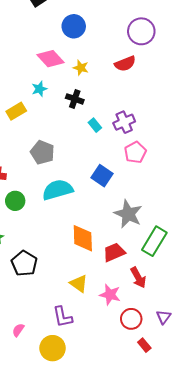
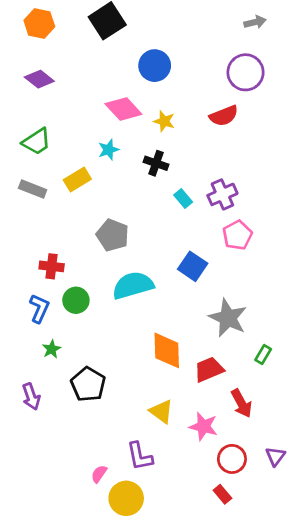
green rectangle: (154, 241) -> (263, 355), size x0.5
pink semicircle: (18, 330) -> (99, 474), moved
red rectangle: (144, 345) -> (222, 494), moved

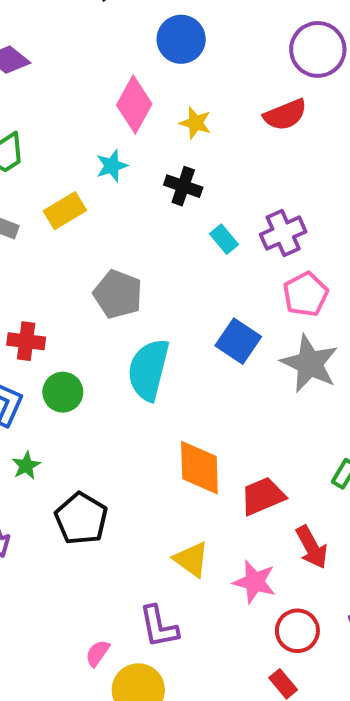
pink diamond: (123, 109) -> (134, 105), turned 72
cyan semicircle: (133, 285) -> (149, 370), turned -60
gray star: (228, 318) -> (310, 364), moved

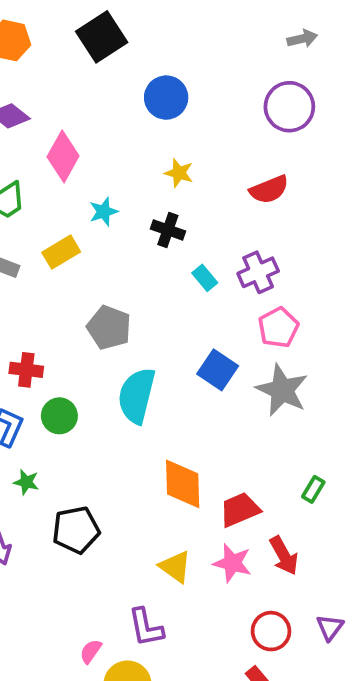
pink diamond: (134, 105) -> (63, 156), moved
red semicircle: (285, 115) -> (269, 190), moved
green star: (26, 466) -> (26, 482), turned -30
black pentagon: (81, 519) -> (76, 530), turned 30
pink star: (255, 582) -> (232, 563), moved

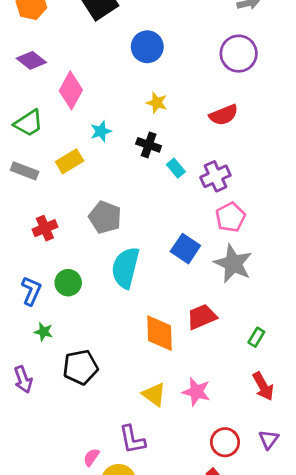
cyan rectangle: (205, 278) -> (176, 168), moved
red cross: (26, 370) -> (45, 228), moved, turned -30
red trapezoid: (240, 510) -> (202, 317), moved
red arrow: (284, 556) -> (263, 386), moved

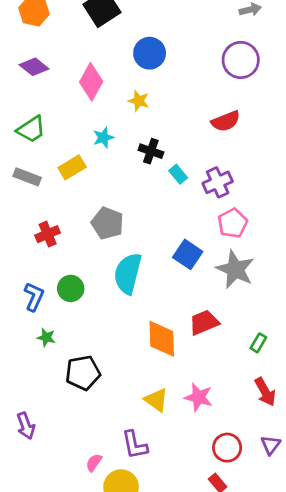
pink diamond: (71, 90) -> (91, 82), moved
yellow star: (157, 103) -> (139, 101), moved
purple arrow: (23, 379) -> (26, 426), moved

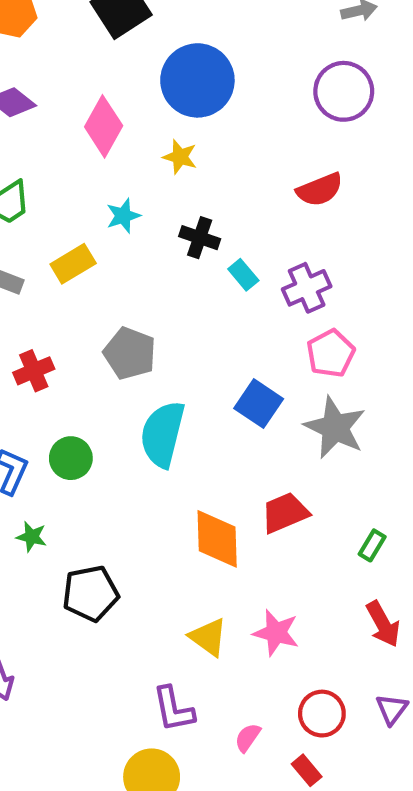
blue circle: (150, 53) -> (197, 80), size x1.4
pink semicircle: (94, 463) -> (248, 738), moved

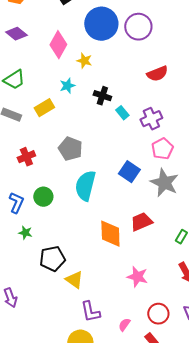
purple circle: (344, 91) -> (138, 27), moved
yellow star: (180, 157) -> (84, 61), moved
yellow triangle: (208, 637) -> (74, 280), moved

